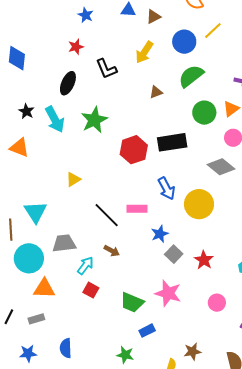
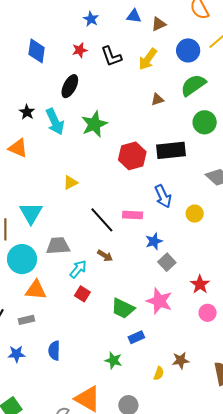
blue diamond: (17, 58) -> (37, 51), moved
black L-shape: (106, 69) -> (111, 56), moved
yellow circle: (199, 204) -> (195, 214), size x0.6
red star: (204, 260) -> (200, 284), moved

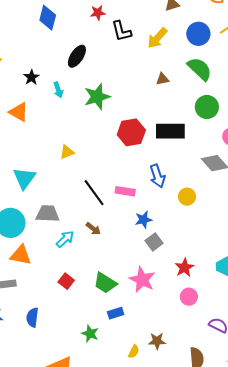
red star: (80, 50) -> (98, 13), moved
green semicircle: (193, 85) -> (200, 69), turned 72
cyan arrow: (55, 122) -> (58, 90), size x0.6
red square: (82, 294) -> (66, 281), moved

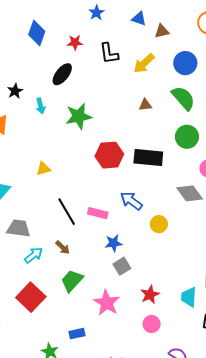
red star: (98, 13) -> (75, 42), moved
blue arrow: (157, 176) -> (131, 201), turned 140
red square: (66, 281) -> (31, 297), size x1.8
green trapezoid: (105, 283) -> (72, 281), moved, turned 95

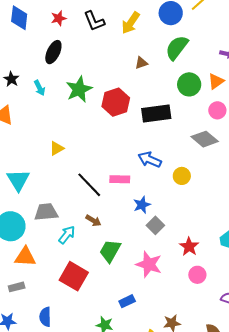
green semicircle: (183, 98) -> (177, 48), turned -88
red hexagon: (109, 155) -> (116, 102), moved

